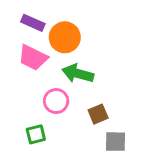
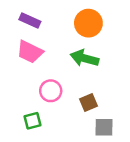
orange circle: (65, 37) -> (88, 23), moved
green arrow: (78, 74) -> (85, 58), moved

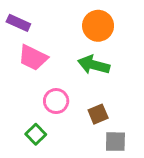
purple rectangle: (30, 21) -> (18, 23), moved
green square: (32, 121) -> (36, 134), turned -30

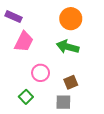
pink trapezoid: (33, 58) -> (24, 42), turned -90
gray square: (115, 142) -> (63, 102), moved

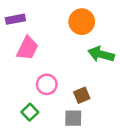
purple rectangle: (13, 17) -> (15, 19), turned -35
green arrow: (68, 47) -> (101, 54), moved

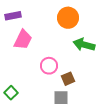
pink circle: (47, 84) -> (49, 66), moved
green square: (30, 112) -> (11, 93), moved

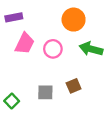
pink circle: (49, 66) -> (53, 49), moved
gray square: (61, 98) -> (45, 92), moved

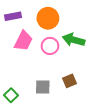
orange circle: (74, 20) -> (48, 18), moved
green arrow: (91, 49) -> (74, 40), moved

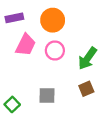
green arrow: (74, 40) -> (87, 58), moved, turned -70
brown square: (69, 81) -> (86, 89), moved

